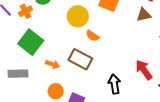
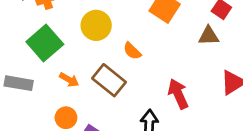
yellow circle: (78, 16) -> (96, 25), moved
red arrow: (144, 70) -> (178, 94), moved

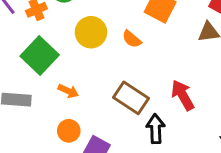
orange semicircle: (132, 51) -> (132, 39), moved
brown rectangle: (109, 80) -> (131, 98), moved

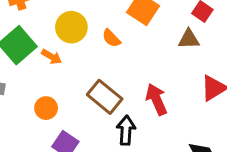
orange arrow: (68, 91) -> (52, 57), moved
orange circle: (69, 131) -> (46, 108), moved

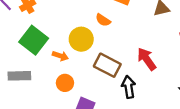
yellow circle: (71, 27) -> (81, 39), moved
orange arrow: (52, 57) -> (60, 56), moved

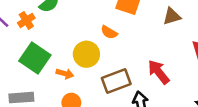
brown rectangle: (107, 65) -> (116, 81), turned -45

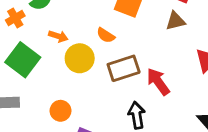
orange arrow: (65, 74) -> (58, 36), moved
brown rectangle: (116, 81) -> (124, 68), moved

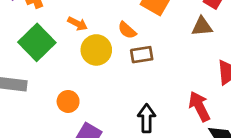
brown rectangle: (124, 68) -> (142, 55), moved, size x0.7
red arrow: (158, 82) -> (199, 106), moved

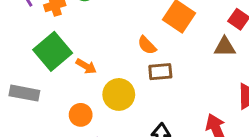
orange arrow: (78, 24) -> (86, 66), moved
yellow circle: (96, 50) -> (119, 94), moved

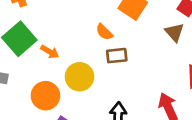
brown triangle: (225, 47) -> (174, 32), turned 50
orange circle: (81, 115) -> (45, 96), size x1.4

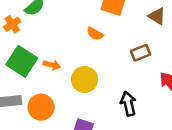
brown rectangle: (117, 56) -> (140, 53), moved
orange circle: (45, 96) -> (41, 107), moved

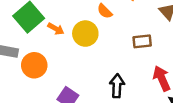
yellow circle: (85, 79) -> (85, 34), moved

